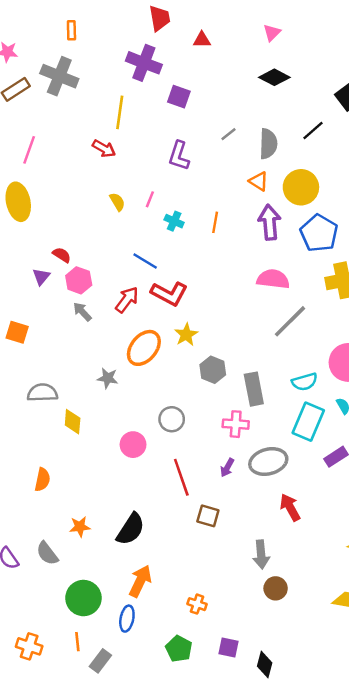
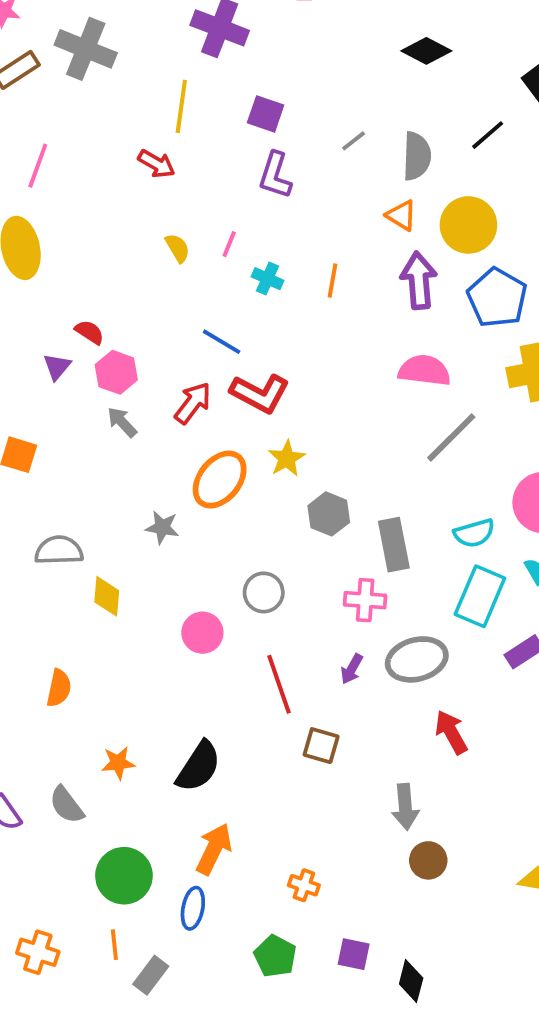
purple square: (179, 97) -> (266, 114), moved

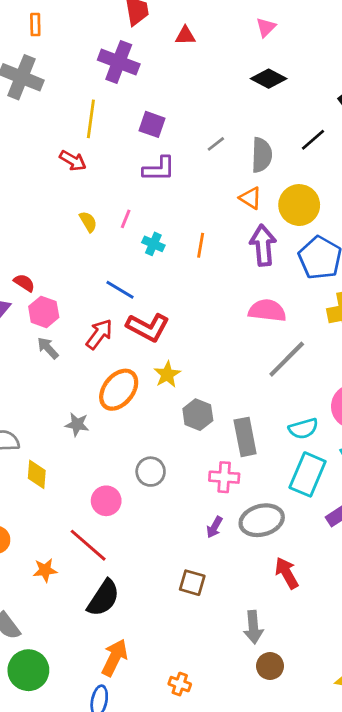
purple L-shape: (275, 175) -> (159, 169), turned -108
red line: (279, 684) -> (88, 545), moved, turned -30
orange star: (118, 763) -> (45, 570), moved
green circle: (124, 876) -> (28, 670), moved

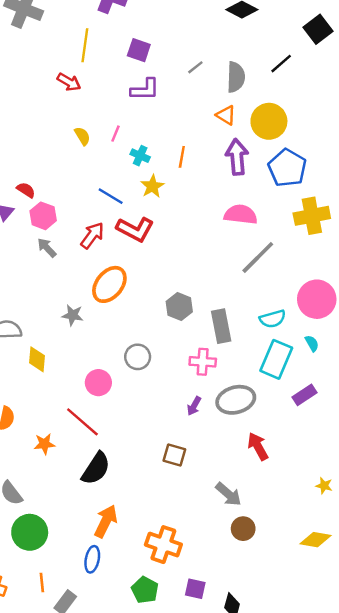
yellow star: (167, 374) -> (152, 186), moved
gray arrow: (253, 627) -> (228, 494), turned -44
orange cross: (180, 684) -> (163, 545), size x1.8

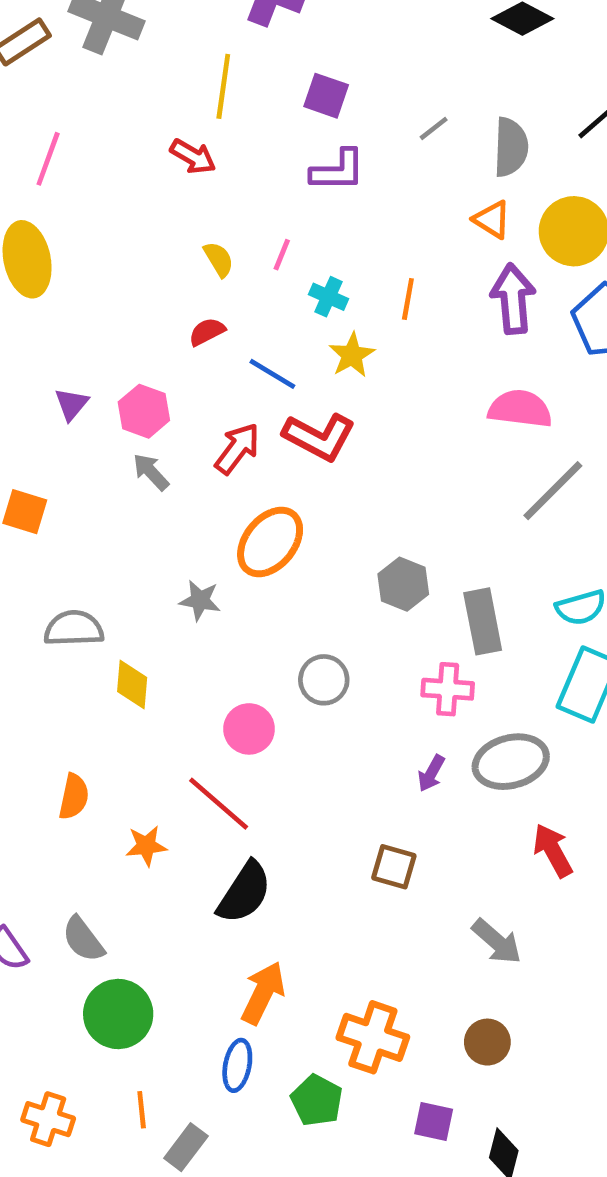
red semicircle: (26, 190) -> (207, 332), moved, turned -60
brown circle: (243, 529) -> (487, 1042), moved
green pentagon: (145, 590) -> (317, 1100), moved

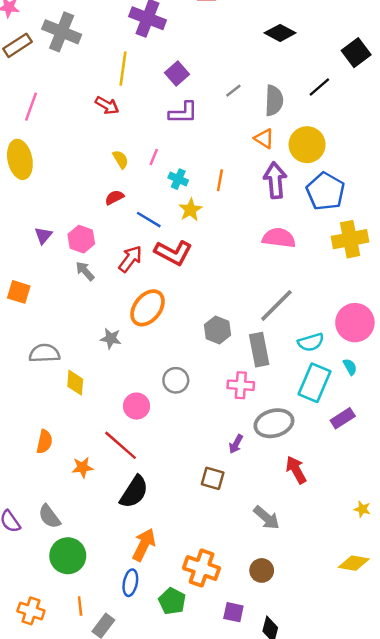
purple square: (326, 96) -> (177, 73), turned 30
gray line: (553, 491) -> (276, 305), moved
purple arrow: (431, 773) -> (236, 444), moved

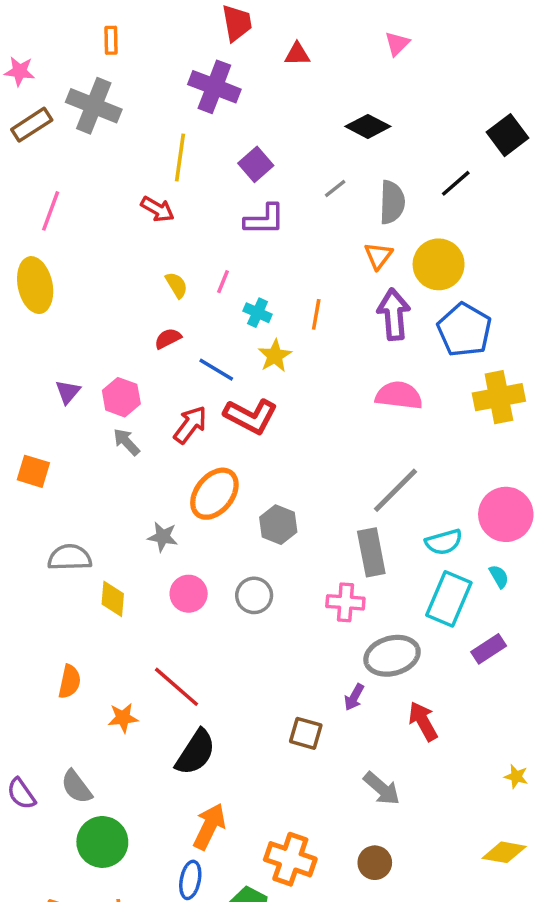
black diamond: (280, 33) -> (368, 126), moved
orange triangle: (264, 139) -> (378, 256), turned 35
gray hexagon: (217, 330) -> (278, 525), moved
pink circle: (136, 406) -> (189, 594), moved
purple arrow: (236, 444) -> (354, 697), moved

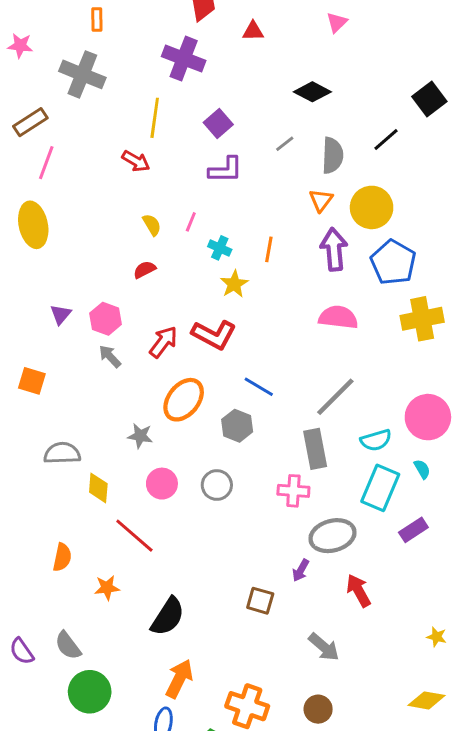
brown rectangle: (32, 125) -> (30, 122), moved
blue line: (216, 370) -> (259, 387), moved
red line: (176, 687) -> (134, 536), moved

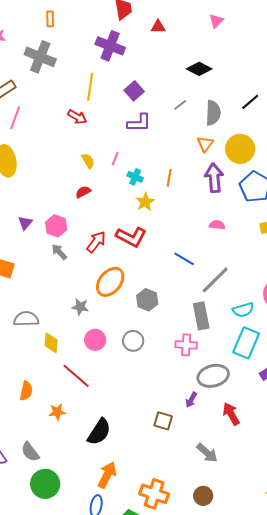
pink semicircle: (338, 317) -> (217, 225), size x0.6
blue line: (259, 387) -> (184, 259), moved

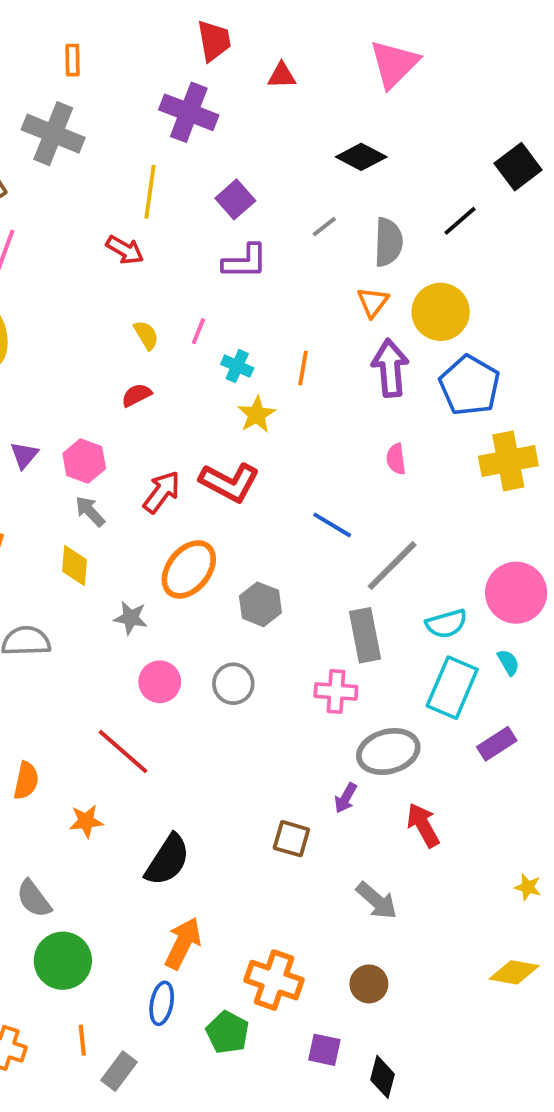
pink triangle: (216, 21) -> (394, 64), size x1.8
pink semicircle: (217, 225) -> (396, 459), turned -105
yellow diamond: (51, 343) -> (74, 566), moved

